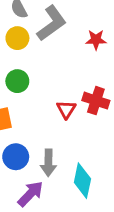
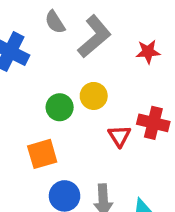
yellow circle: (17, 38) -> (94, 96), moved

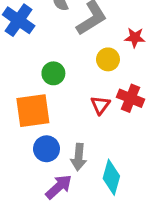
yellow circle: (94, 96) -> (108, 59), moved
orange square: (42, 154) -> (33, 111), size x1.4

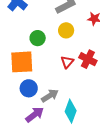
yellow circle: (108, 59) -> (66, 30), moved
gray arrow: (79, 157) -> (50, 96), turned -132

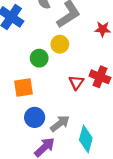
yellow circle: (66, 30) -> (60, 44), moved
orange square: (22, 62) -> (23, 88), size x0.7

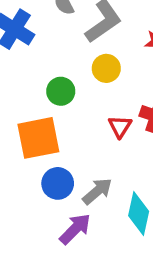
yellow circle: (60, 44) -> (106, 68), moved
orange square: (23, 88) -> (38, 138), size x1.4

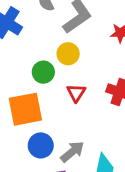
yellow circle: (106, 68) -> (68, 54), moved
red triangle: (120, 126) -> (76, 93), moved

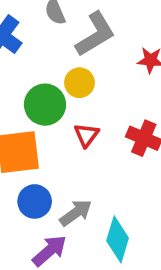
green circle: (43, 72) -> (45, 105), size x1.4

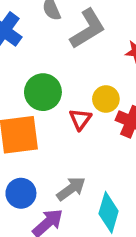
yellow circle: (79, 83) -> (106, 99), moved
blue circle: (35, 201) -> (21, 193), moved

